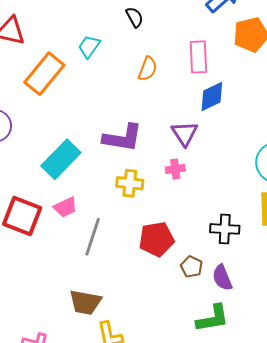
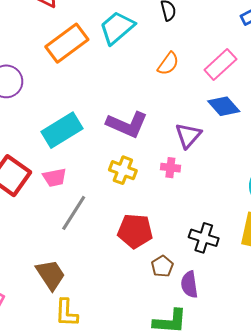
cyan trapezoid: (89, 46) -> (117, 28), size x1.5
pink rectangle: (198, 57) -> (220, 65), turned 36
blue diamond: (212, 96) -> (224, 106), turned 60
brown trapezoid: (85, 302) -> (51, 275), turned -148

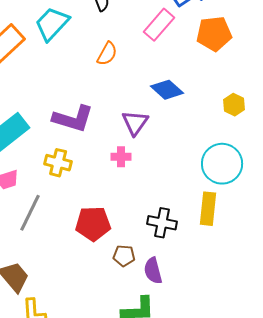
pink rectangle: (220, 65) -> (159, 25), moved
yellow cross: (123, 170) -> (58, 163), moved
brown pentagon: (162, 266) -> (124, 256), turned -30

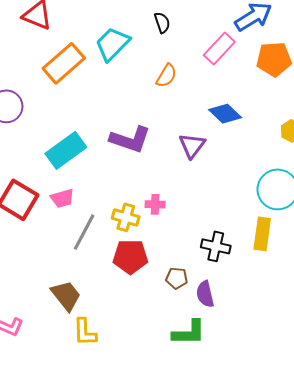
pink cross: (121, 157) -> (155, 204), moved
yellow cross: (58, 163) -> (126, 217), moved
red pentagon: (93, 224) -> (130, 257), moved

